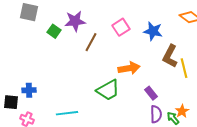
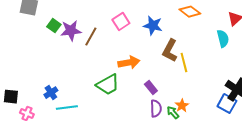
purple star: (75, 21) -> (71, 31), moved
blue cross: (29, 90) -> (51, 93), moved, turned -32

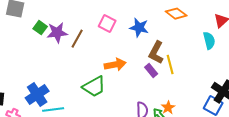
pink square: (121, 22) -> (107, 24), turned -30
purple rectangle: (151, 88) -> (151, 71), moved
blue cross: (51, 93) -> (37, 95), size x1.6

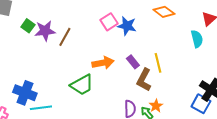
pink square: (107, 24) -> (109, 22), moved, turned 30
brown L-shape: (156, 53) -> (144, 80), moved
purple rectangle: (151, 71) -> (133, 62), moved
blue cross: (37, 95) -> (25, 93), turned -35

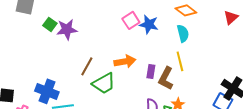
brown line: (65, 37) -> (87, 66), moved
cyan semicircle: (197, 39) -> (183, 33), moved
purple rectangle: (133, 62) -> (151, 71), moved, turned 48

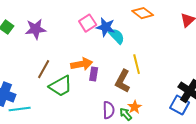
purple star: (67, 29) -> (36, 29), moved
cyan semicircle: (183, 33) -> (117, 36), moved, turned -30
purple rectangle: (151, 71) -> (94, 74), moved

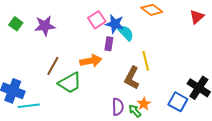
purple rectangle: (94, 74) -> (109, 44), moved
blue square: (180, 105) -> (178, 102), moved

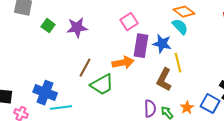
blue star: (115, 24) -> (162, 44), moved
cyan semicircle: (126, 33) -> (180, 27), moved
purple rectangle: (109, 44) -> (141, 46), size x1.6
orange star: (144, 104) -> (187, 108), moved

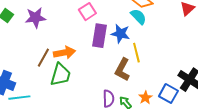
orange arrow: (123, 63) -> (64, 53), moved
green trapezoid: (102, 85) -> (60, 75), turned -45

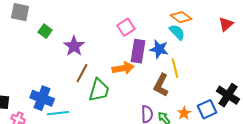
purple star: (35, 18) -> (74, 46), moved, turned -30
orange arrow: (64, 53) -> (123, 68), moved
blue square: (168, 94) -> (207, 109), turned 36

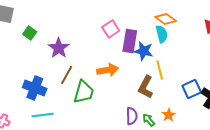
cyan semicircle: (177, 32) -> (162, 34), turned 30
purple rectangle: (138, 51) -> (130, 41), moved
blue cross: (42, 98) -> (35, 88), moved
blue square: (207, 109) -> (192, 89), moved

